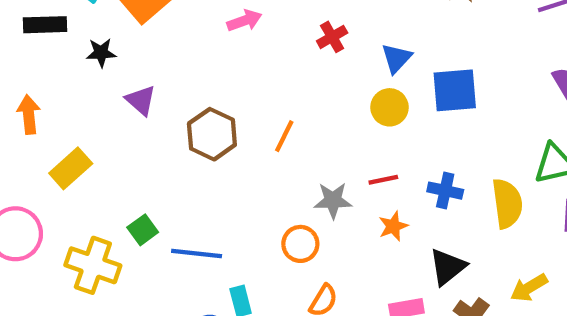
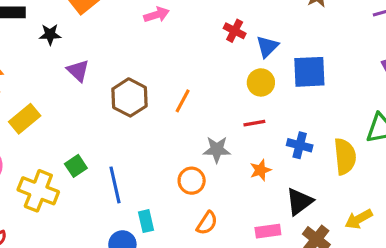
red cross: (332, 37) -> (235, 31), moved, turned -35
red line: (383, 180) -> (254, 123), moved
blue line: (197, 254) -> (115, 185), turned 69

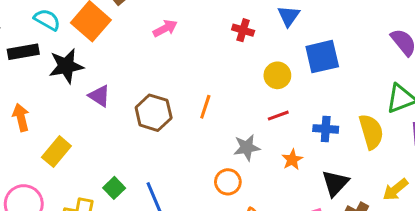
black star: (50, 34) -> (66, 66), size x1.6
blue triangle: (267, 47) -> (289, 16), moved

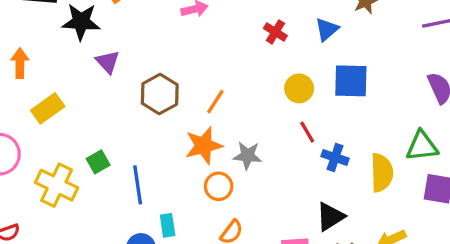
red line: (278, 116) -> (307, 132), moved, turned 65
orange star: (292, 160) -> (204, 145), moved, size x1.6

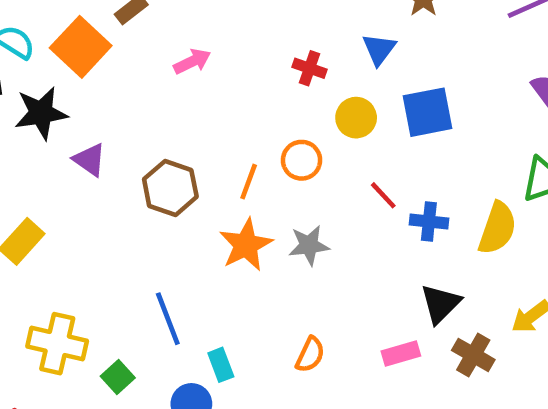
yellow circle: (299, 88) -> (356, 118), moved
green square: (98, 162) -> (118, 377), moved
yellow semicircle: (382, 173) -> (497, 228), turned 33
orange circle: (219, 186) -> (302, 160), moved

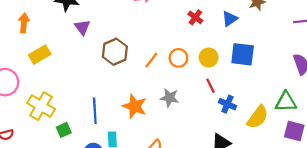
yellow circle: (356, 118) -> (209, 57), moved
orange star: (246, 245) -> (135, 106), moved, turned 30

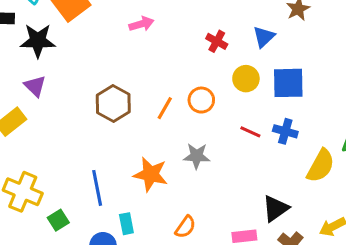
purple triangle: (82, 27) -> (35, 86), moved
yellow circle: (209, 57) -> (246, 79), moved
red line: (211, 86) -> (250, 132), turned -32
blue cross: (227, 104) -> (285, 131), moved

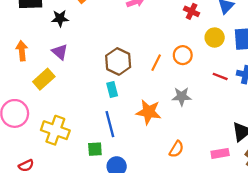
black star: (38, 41) -> (60, 18), size x0.7
green square: (58, 220) -> (95, 149), moved, turned 32
cyan rectangle: (126, 224) -> (112, 89), moved

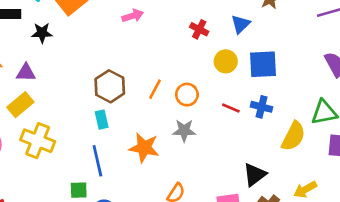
purple triangle: (60, 52) -> (26, 73), moved, turned -42
orange circle: (183, 55) -> (187, 95), moved
yellow cross: (55, 130) -> (38, 141), moved

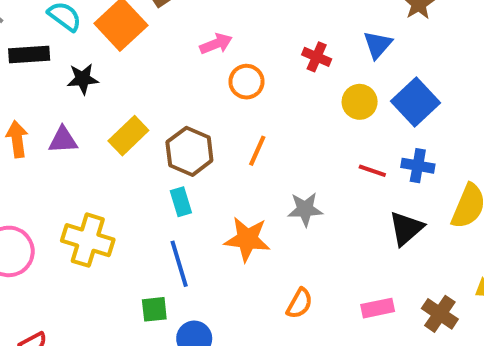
blue square: (263, 64) -> (415, 102), turned -36
orange circle: (187, 95) -> (247, 82), moved
yellow rectangle: (20, 105) -> (128, 136), moved
black triangle: (255, 175) -> (406, 228), moved

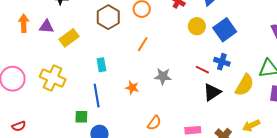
yellow rectangle: (128, 136) -> (69, 38), moved
brown hexagon: (189, 151) -> (108, 17), moved
red line: (372, 171) -> (202, 70), moved
orange star: (247, 239) -> (132, 88), size x0.6

